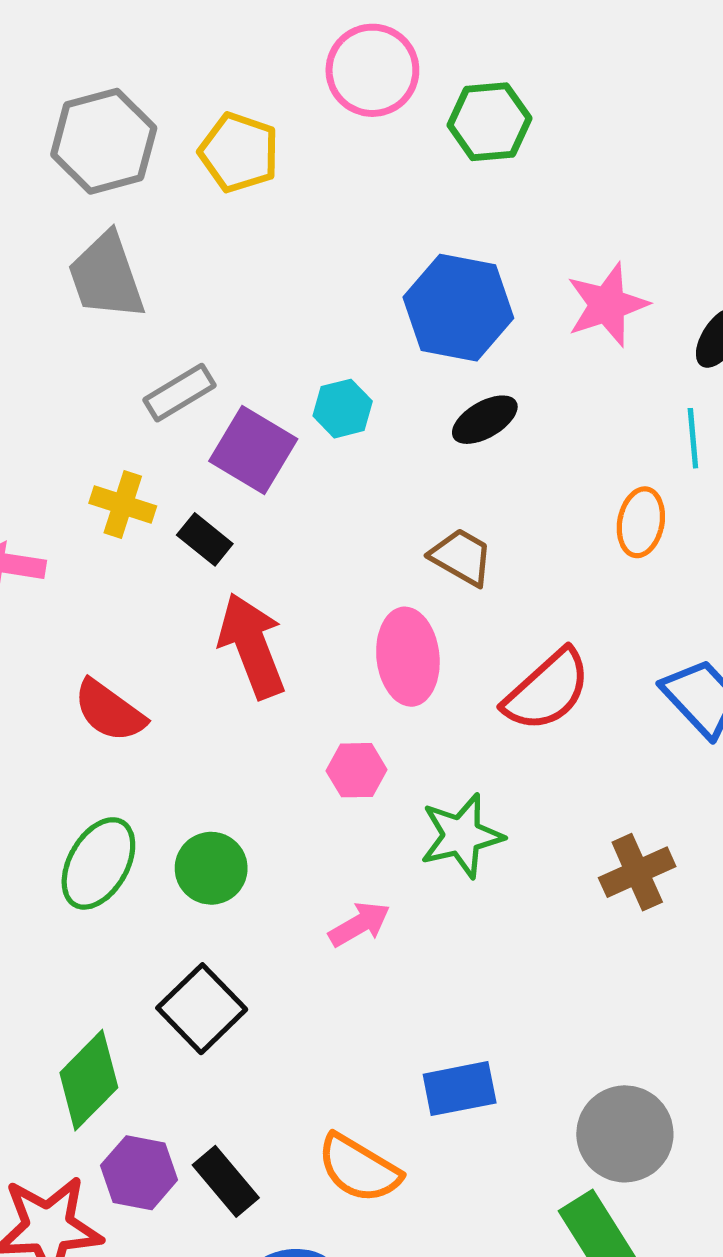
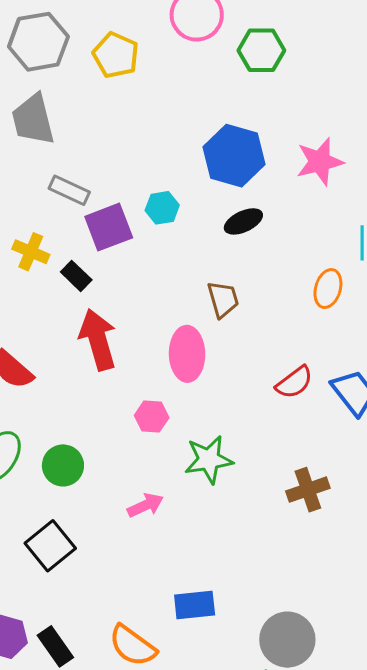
gray rectangle: (179, 393) -> (69, 190), turned 51
purple square: (253, 450) -> (109, 227), turned 33
brown trapezoid: (461, 557) -> (223, 299), turned 39
red semicircle: (547, 690) -> (294, 382), moved, size x0.7

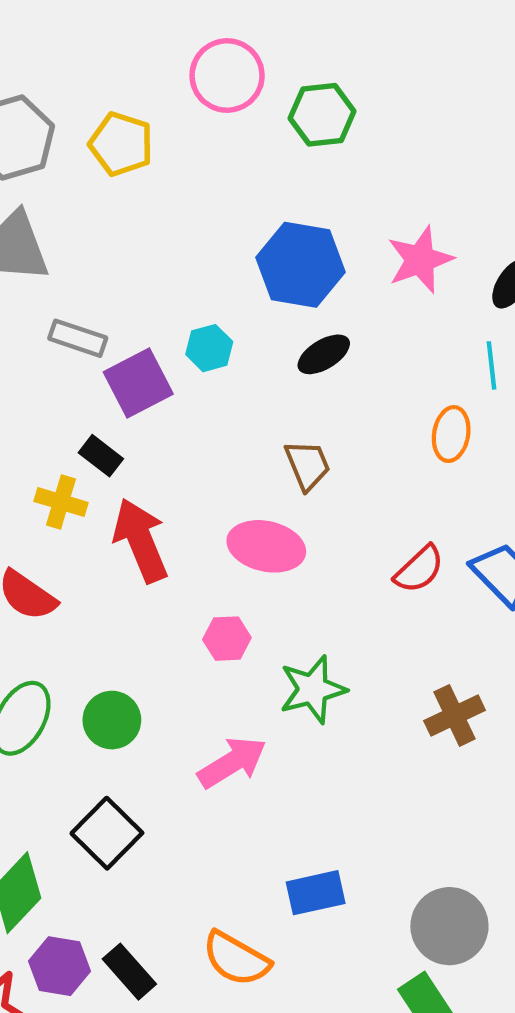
yellow cross: (31, 252) -> (61, 502), moved
pink ellipse: (187, 354) -> (266, 546), turned -70
pink arrow: (145, 505) -> (232, 762), size x1.4

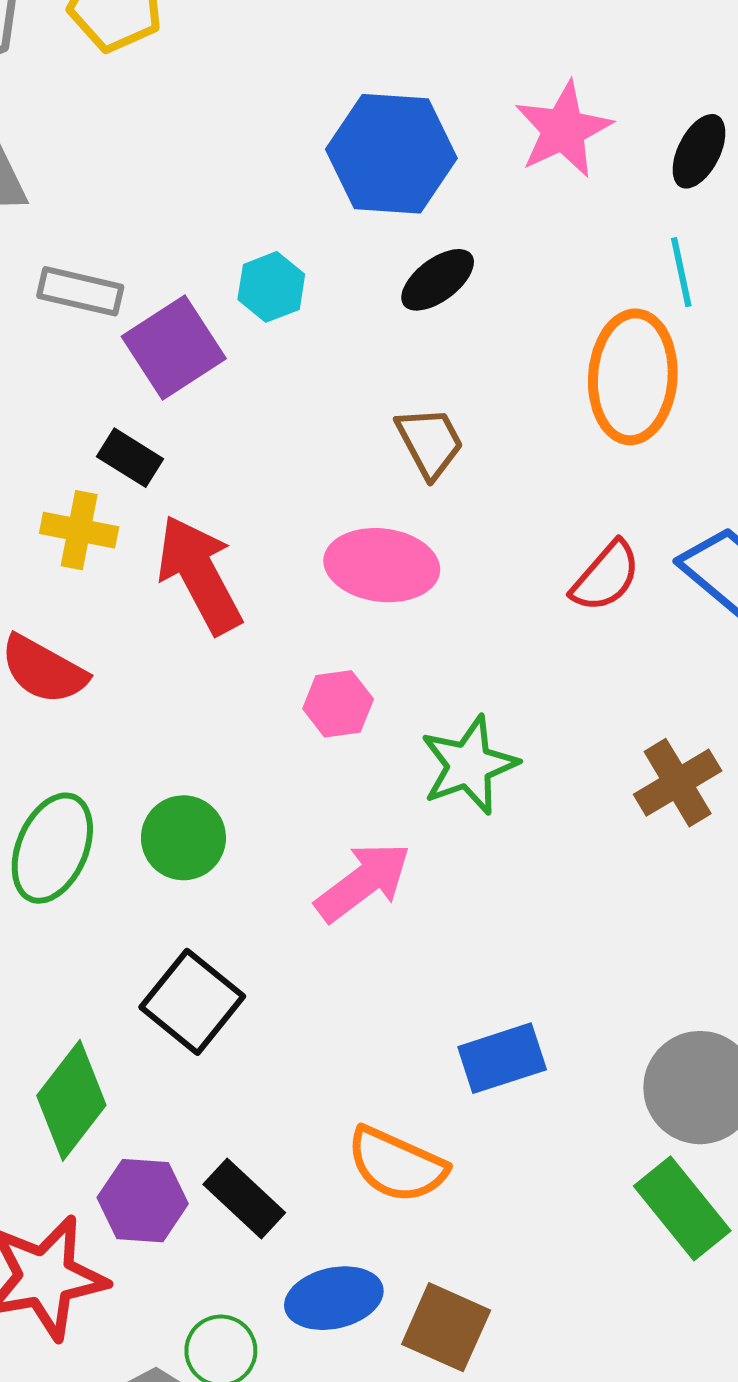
orange ellipse: (451, 434) -> (633, 377), size x1.6

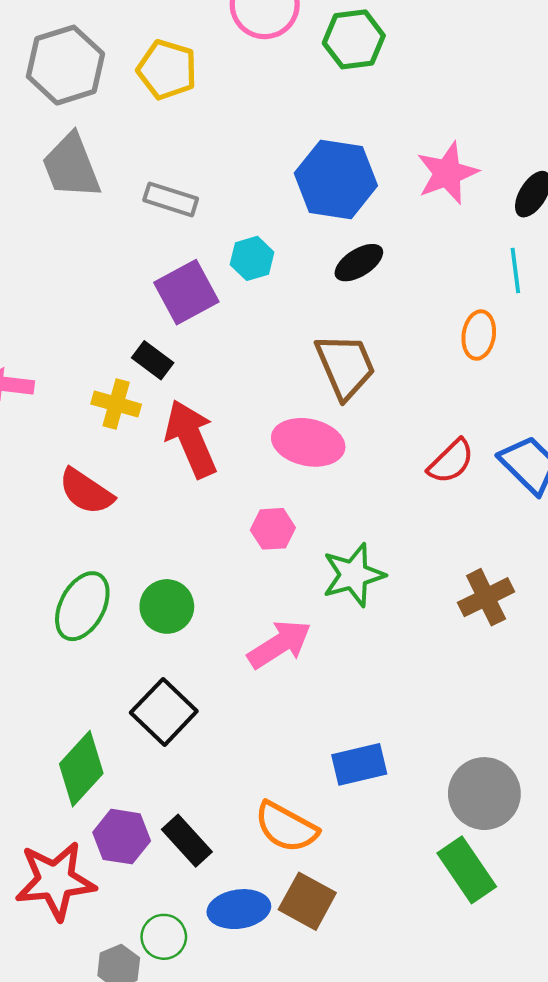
gray rectangle: (80, 291) -> (171, 199), moved
orange ellipse: (633, 377) -> (479, 335), size x0.6
brown trapezoid: (430, 442) -> (345, 366), size x1.4
brown square: (446, 1327) -> (307, 901), moved

